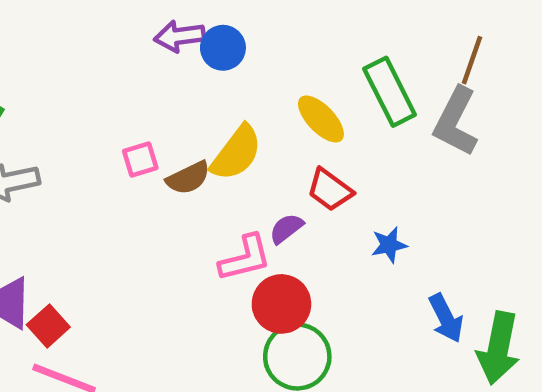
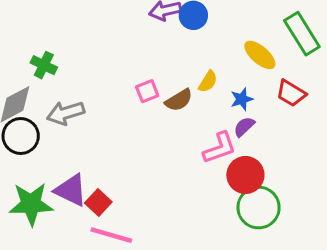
yellow semicircle: (236, 153) -> (208, 82), size x0.6
red trapezoid: (330, 190) -> (291, 93), moved
blue star: (389, 245) -> (242, 99), moved

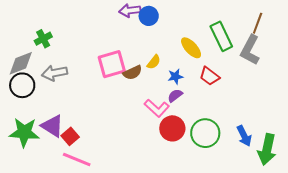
green cross: (44, 65) -> (43, 39), turned 30
pink square: (147, 91) -> (112, 64), size x1.8
pink L-shape: (220, 148) -> (157, 108), turned 55
green circle: (259, 208) -> (205, 133), moved

